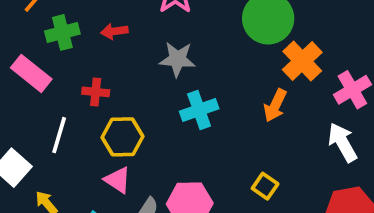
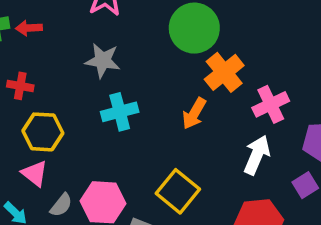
red arrow: (114, 31) -> (29, 28), moved
white arrow: (343, 142) -> (257, 155), turned 48
yellow square: (265, 186) -> (178, 191), size x1.6

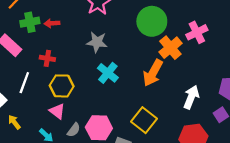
pink cross: (271, 104) -> (197, 32), moved
cyan cross: (120, 112) -> (108, 73), turned -35
orange arrow: (194, 114) -> (153, 73), size x1.4

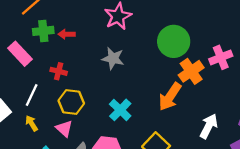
cyan cross: (108, 73) -> (120, 110), moved
yellow arrow: (14, 122) -> (32, 123), moved

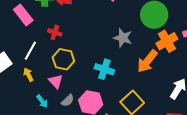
gray star: (113, 58) -> (123, 38), moved
cyan cross: (120, 110) -> (104, 69), turned -30

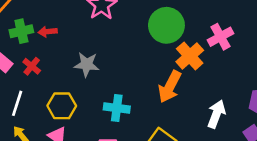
red cross: (55, 32) -> (32, 66), moved, turned 32
gray star: (123, 38) -> (87, 64), moved

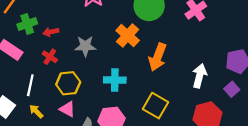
red arrow: (48, 32) -> (51, 32), moved
orange cross: (190, 56) -> (128, 36), moved
red cross: (32, 66) -> (50, 57), moved

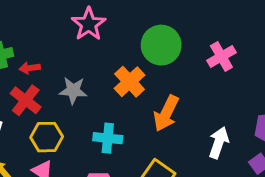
red cross: (50, 57) -> (26, 100), size x1.5

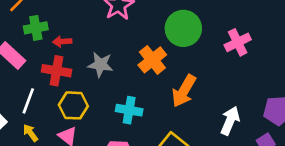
red cross: (26, 100) -> (57, 71), turned -32

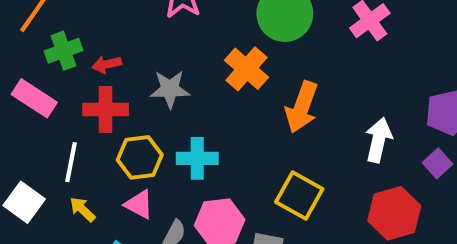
cyan cross: (129, 110) -> (197, 158), moved

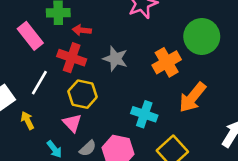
cyan cross: (197, 158) -> (144, 114), moved
yellow arrow: (83, 209) -> (27, 120), moved

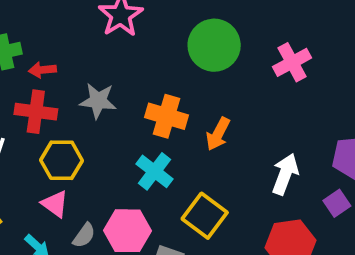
orange cross: (167, 62) -> (166, 116), moved, turned -32
orange arrow: (192, 97) -> (218, 134), size x0.7
cyan cross: (144, 114) -> (155, 171), turned 30

